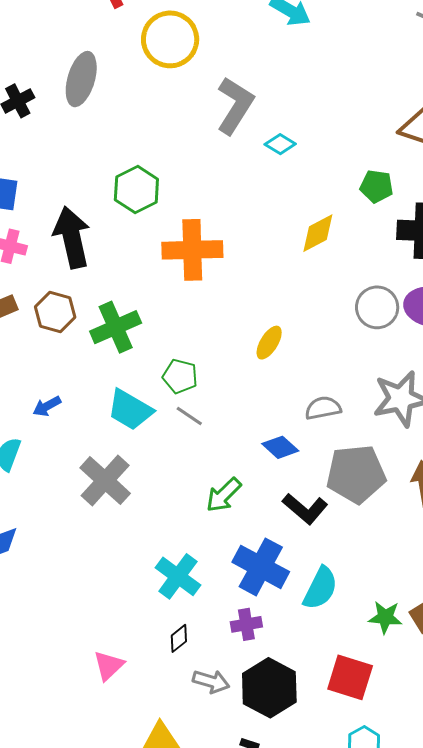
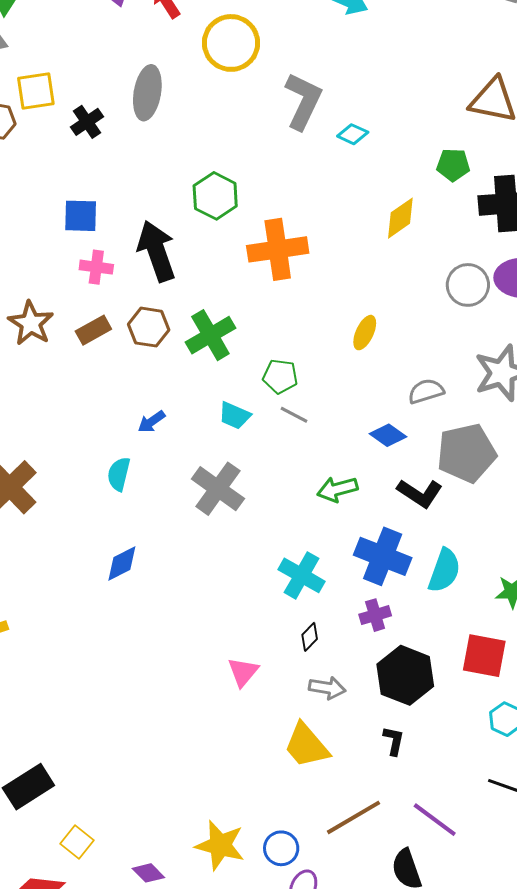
cyan trapezoid: (130, 410) -> (234, 415), size x0.7
green arrow: (224, 495) -> (337, 489), turned 36
gray arrow: (211, 681) -> (327, 688), moved

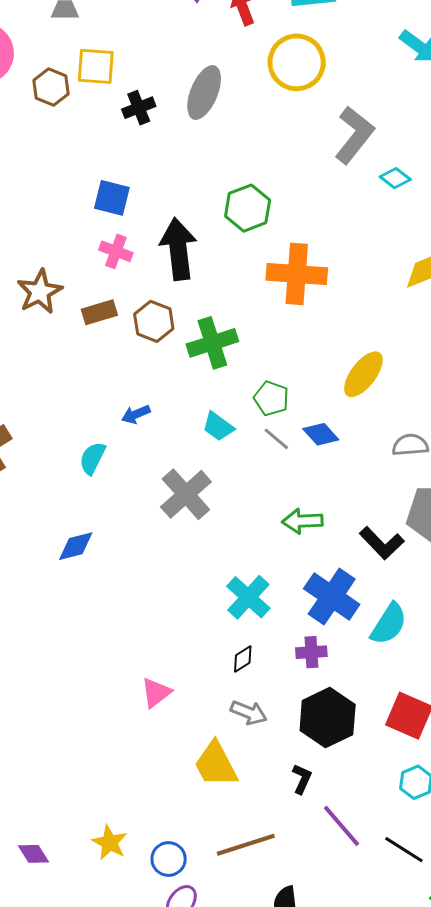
yellow ellipse: (365, 333) -> (363, 374), size x1.4
blue diamond: (388, 435) -> (321, 434), moved
pink triangle: (243, 672) -> (156, 693), moved
purple line: (435, 820) -> (341, 826), moved
yellow star: (220, 845) -> (110, 843), size x0.7

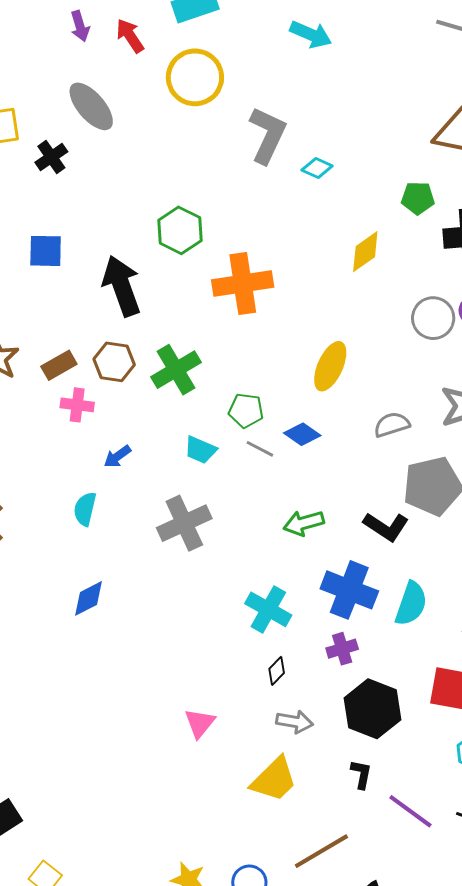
gray ellipse: (204, 93) -> (91, 106), moved, turned -50
pink cross: (116, 251) -> (77, 405), moved
gray cross: (186, 494) -> (184, 523), turned 30
yellow trapezoid: (216, 764) -> (274, 779), turned -94

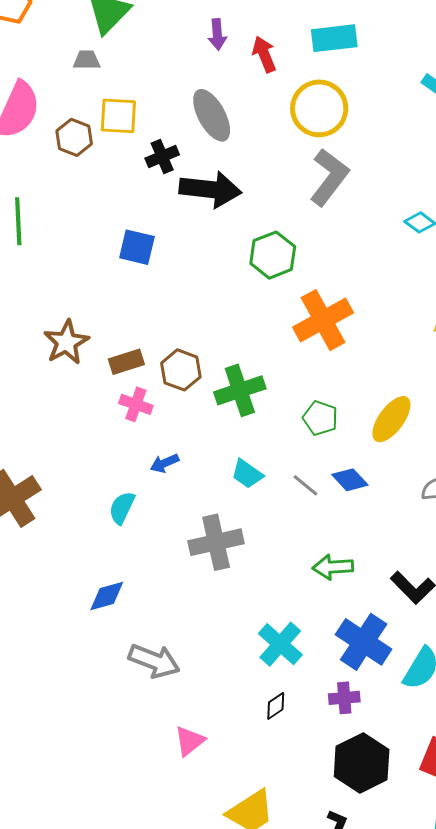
gray L-shape: (268, 135) -> (329, 177), moved
orange cross: (243, 284) -> (323, 320), turned -32
black arrow: (122, 286) -> (210, 189), moved, turned 104
green pentagon: (246, 410) -> (320, 418), moved
gray arrow: (295, 722) -> (154, 661), moved, size x1.4

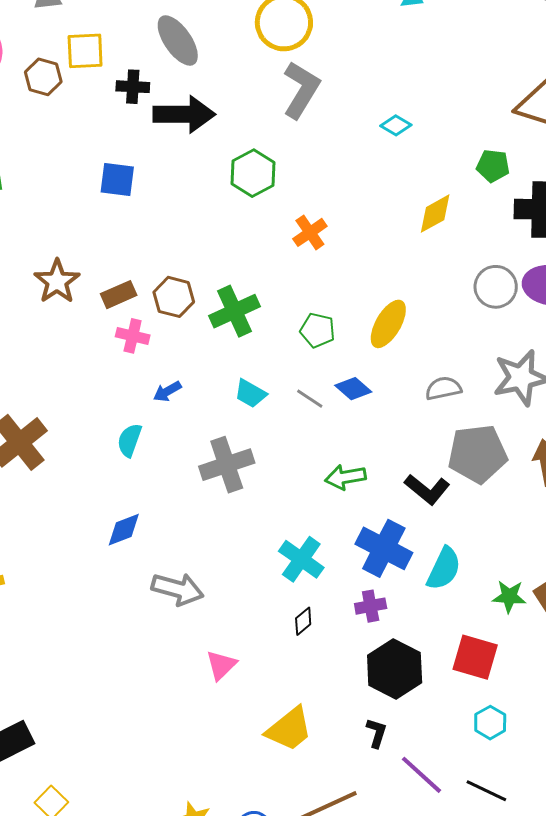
black cross: (162, 156) -> (133, 87), turned 32
orange cross: (323, 320) -> (310, 232), size x0.6

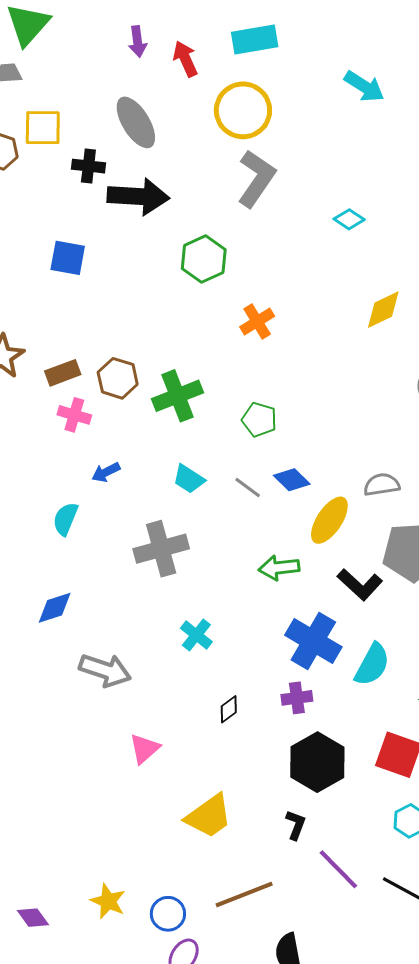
yellow ellipse: (388, 324) -> (329, 520), moved
cyan cross: (301, 559) -> (196, 635), moved, size x0.7

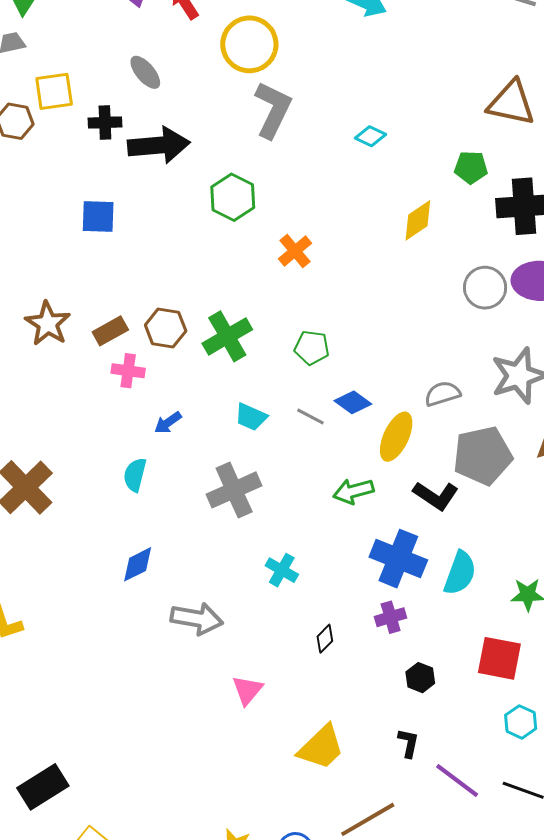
gray ellipse: (136, 122) -> (145, 72), size x0.7
black hexagon: (317, 762) -> (420, 678), size x0.5

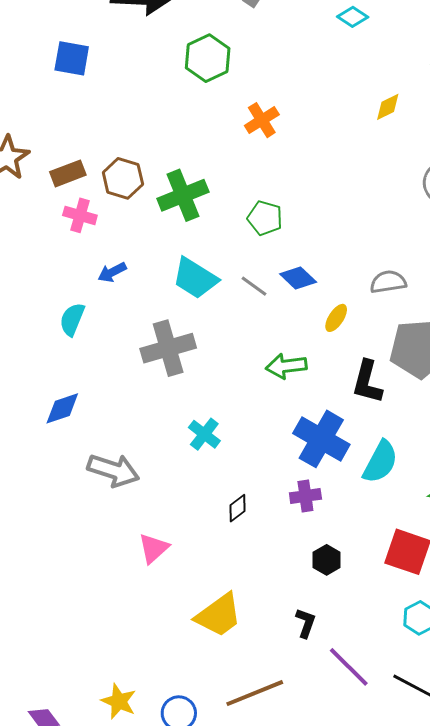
yellow diamond: (418, 220) -> (388, 107), size x0.7
cyan trapezoid: (251, 417) -> (195, 278), size x1.4
yellow ellipse: (396, 437) -> (336, 318), size x0.6
black L-shape: (436, 496) -> (367, 382), turned 63

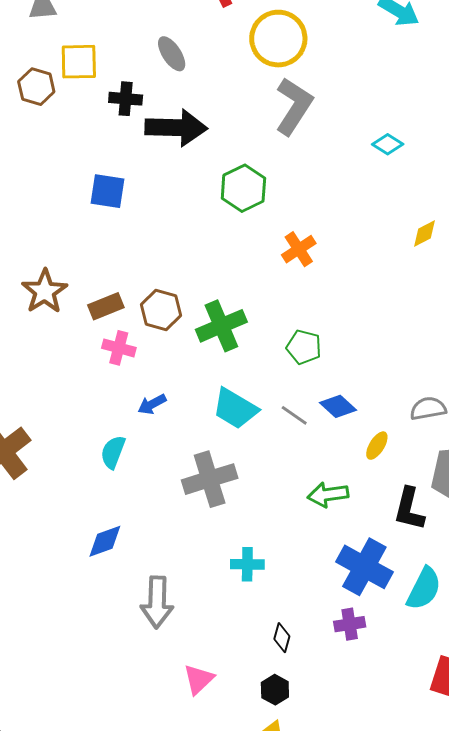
cyan cross: (204, 434) -> (247, 564), turned -36
gray arrow: (113, 470) -> (157, 602), turned 75
black diamond: (237, 508) -> (282, 638), turned -36
black hexagon: (327, 560) -> (275, 690), moved

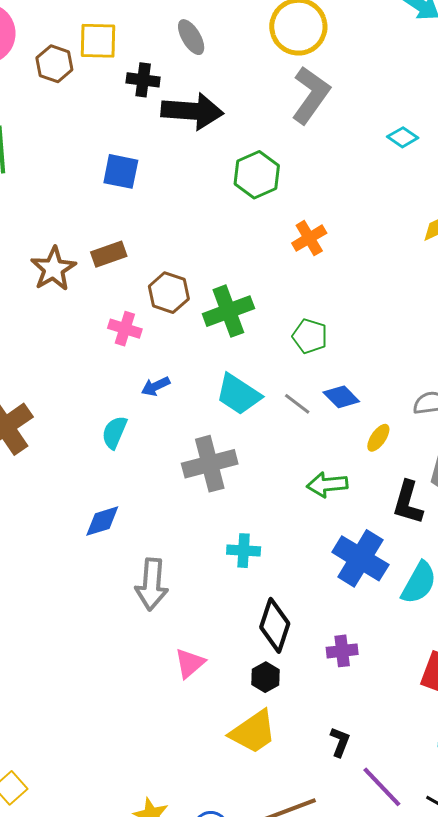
brown rectangle: (106, 306) -> (109, 254), moved
purple cross: (350, 624) -> (342, 651), moved
black diamond: (282, 638) -> (275, 625), size x1.8

